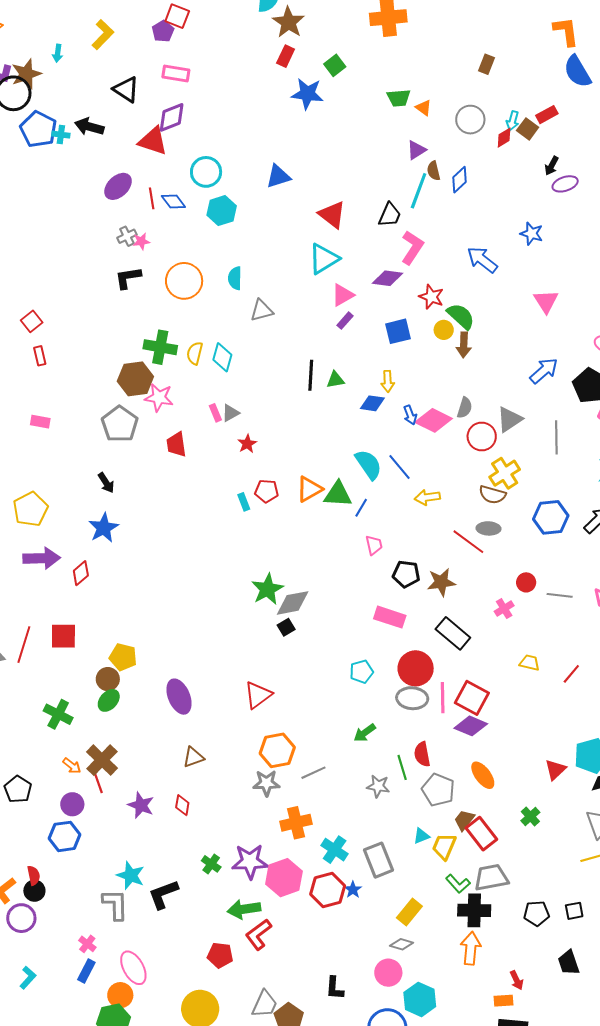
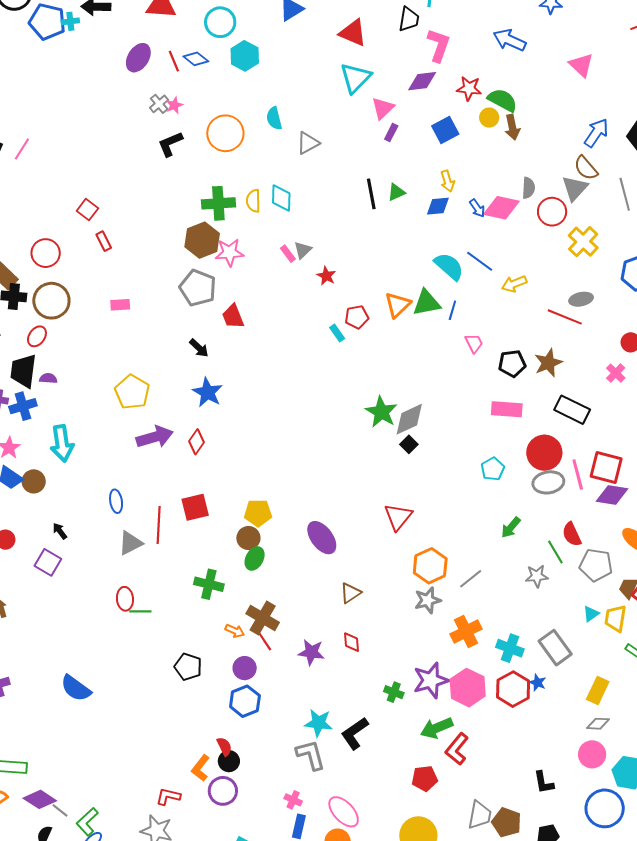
red trapezoid: (176, 445) -> (233, 316), moved
brown semicircle: (492, 495) -> (586, 168), moved, turned 48

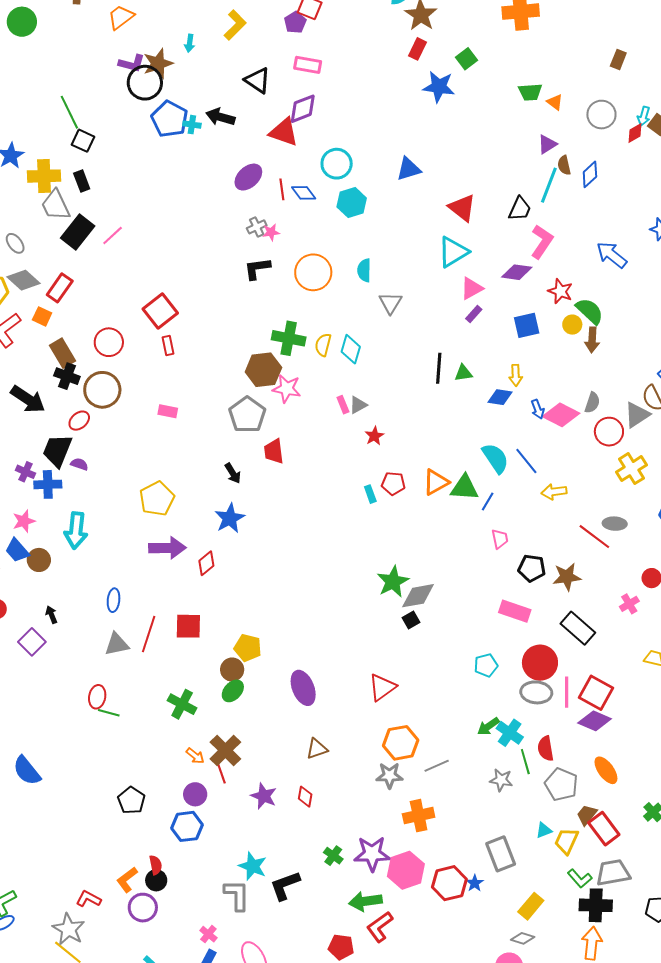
gray triangle: (308, 143) -> (390, 303), turned -45
red square: (87, 210) -> (160, 311), size x1.6
cyan cross: (510, 648) -> (510, 733), moved
black pentagon: (188, 667) -> (131, 800), moved

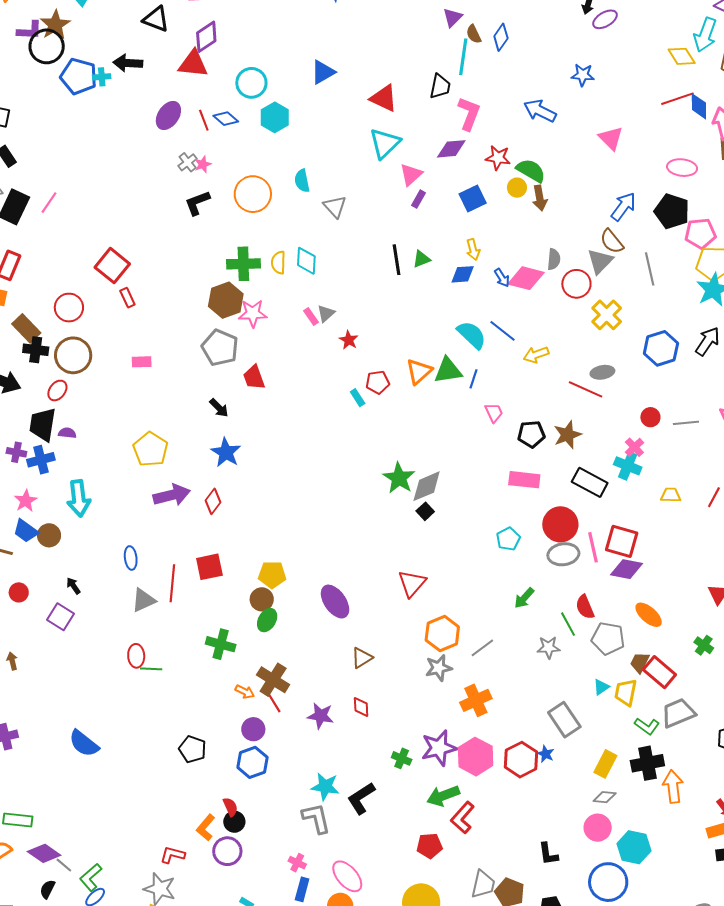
cyan cross: (510, 733) -> (628, 466), moved
black cross: (596, 905) -> (647, 763), moved

